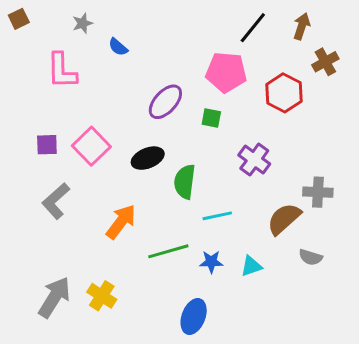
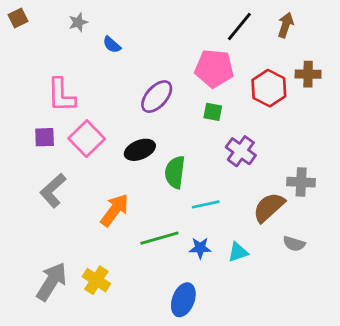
brown cross: (325, 62) -> (308, 74), moved, turned 30
pink L-shape: (62, 71) -> (61, 95), moved
green square: (211, 118) -> (213, 112), moved

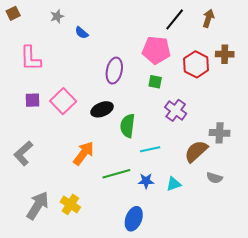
pink L-shape: (61, 95) -> (30, 58), moved
purple ellipse: (157, 97) -> (114, 71), turned -30
gray L-shape: (53, 190) -> (23, 153), moved

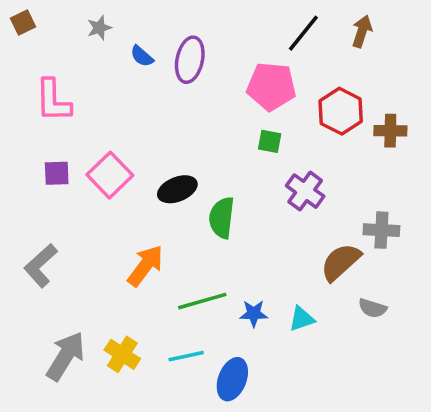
brown cross: (225, 54) -> (390, 131), moved
purple ellipse: (114, 71) -> (190, 60), moved
cyan line: (150, 149) -> (186, 356), moved

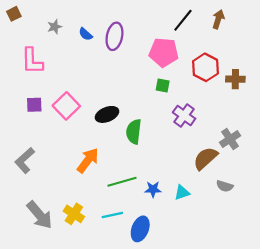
gray star: (99, 28) -> (55, 27), moved
gray cross: (381, 230) -> (230, 139), turned -36
gray arrow: (66, 356) -> (40, 215), turned 108

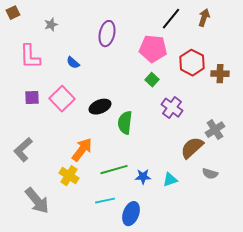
blue semicircle: (86, 34) -> (73, 63), moved
green square: (163, 86) -> (152, 80), turned 32
yellow cross: (74, 214) -> (69, 176), moved

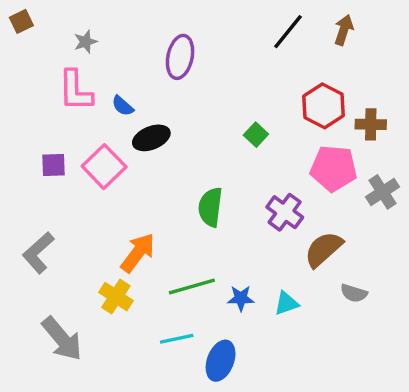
pink pentagon: (153, 49) -> (334, 168), moved
pink L-shape: (30, 57) -> (75, 91), moved
black ellipse: (100, 107) -> (151, 138), moved
purple cross: (172, 108) -> (285, 212), moved
gray cross: (215, 130) -> (383, 192), moved

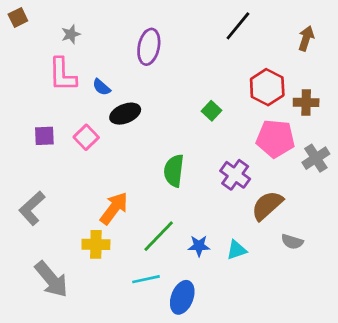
brown arrow: (344, 30) -> (306, 38), moved
pink square: (104, 167) -> (86, 137), size x0.7
green line: (192, 286) -> (159, 236), turned -30
yellow cross: (116, 297) -> (96, 244), turned -32

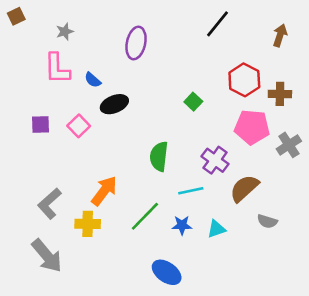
gray L-shape: (32, 208) -> (49, 204), moved
cyan line: (146, 279) -> (191, 191), moved
blue ellipse: (182, 297) -> (167, 272), turned -76

